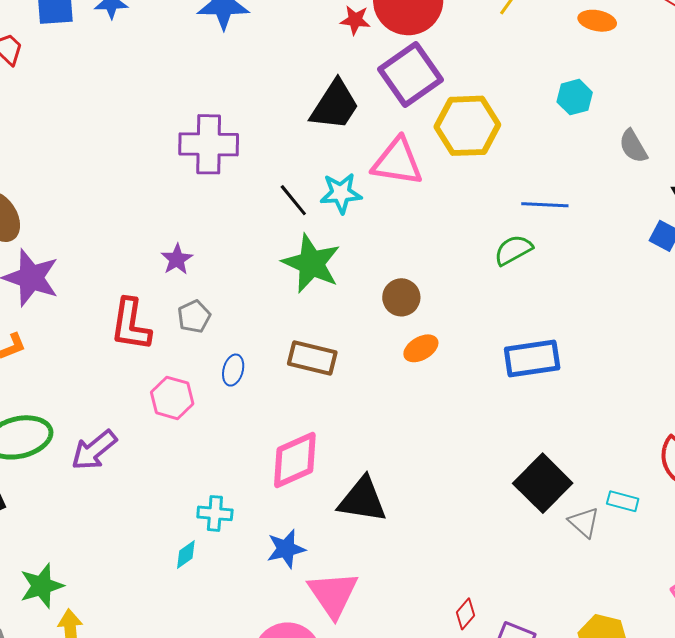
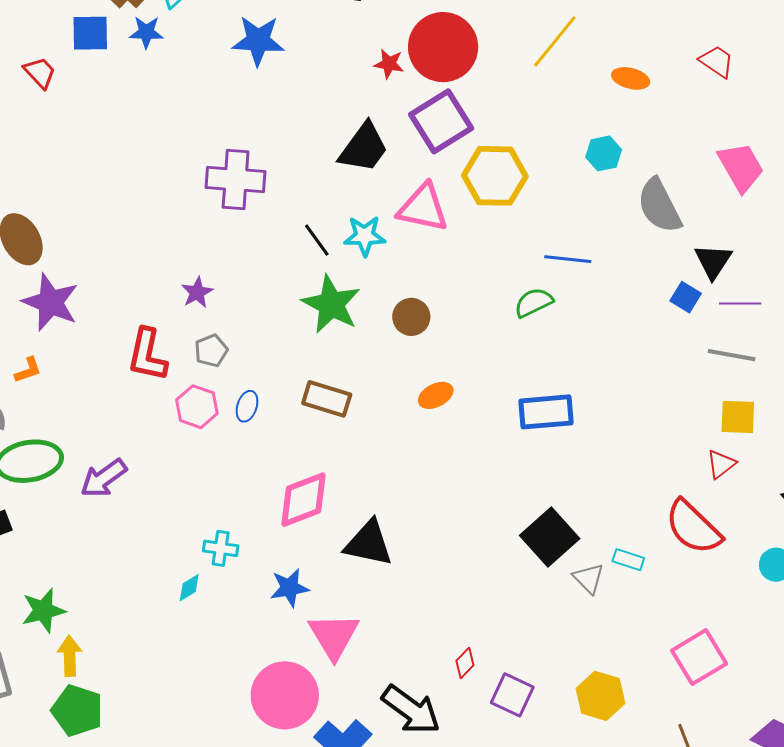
gray semicircle: (633, 146) -> (659, 206), size x1.6
brown circle: (401, 297) -> (411, 317), moved
pink hexagon: (172, 398) -> (197, 407), moved

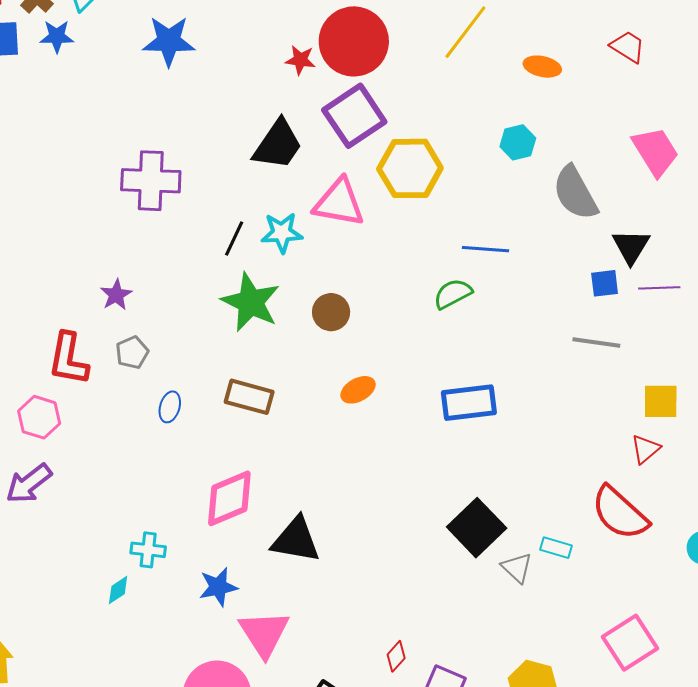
black line: (317, 240) -> (234, 239), turned 63
blue square: (686, 297) -> (605, 283), turned -36
gray line: (732, 355) -> (596, 342), moved
pink hexagon: (197, 407) -> (39, 417), moved

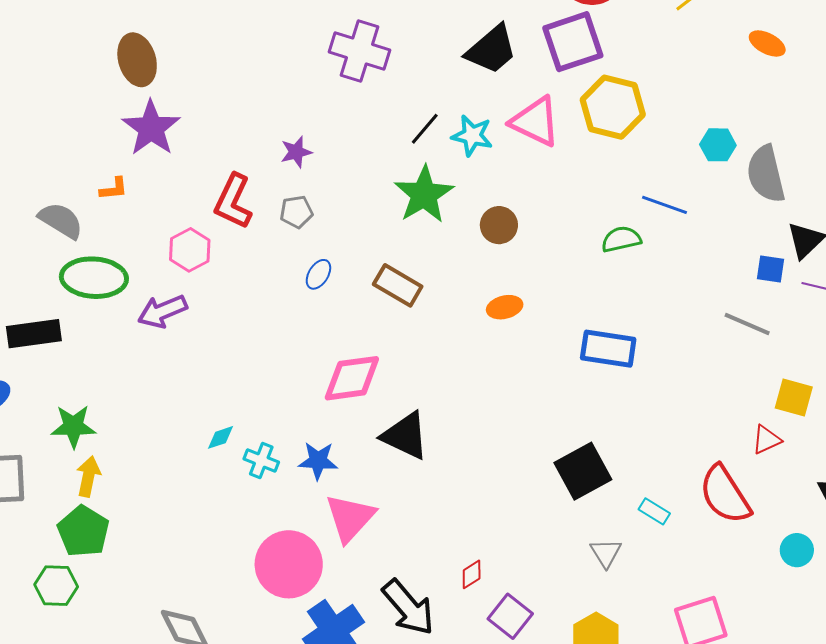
cyan hexagon: (518, 142) -> (718, 145), moved
cyan cross: (148, 550) -> (261, 460), moved
gray triangle: (517, 568) -> (606, 553), moved

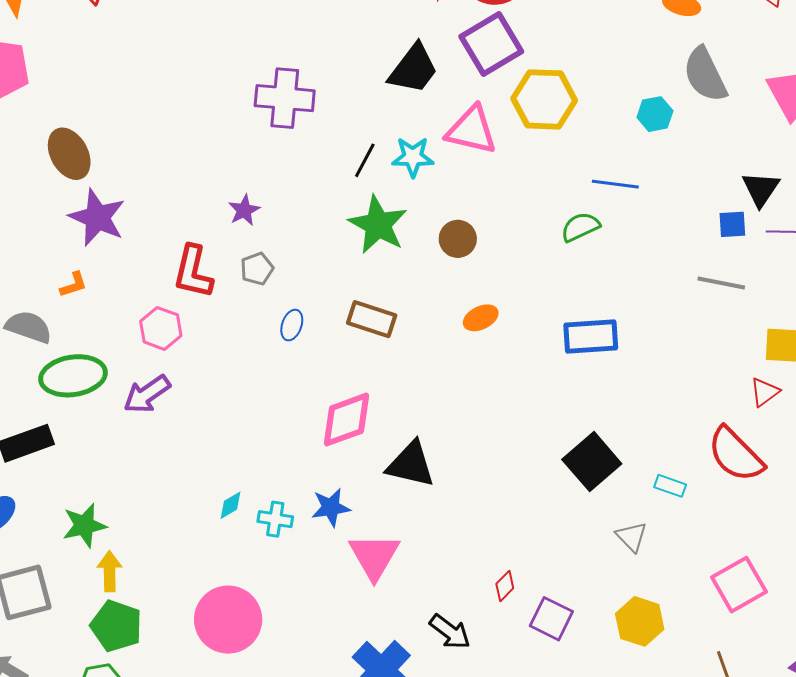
gray semicircle: (766, 174) -> (705, 75), moved
pink circle: (289, 564) -> (228, 620), moved
black arrow: (408, 607) -> (450, 632), size x0.7

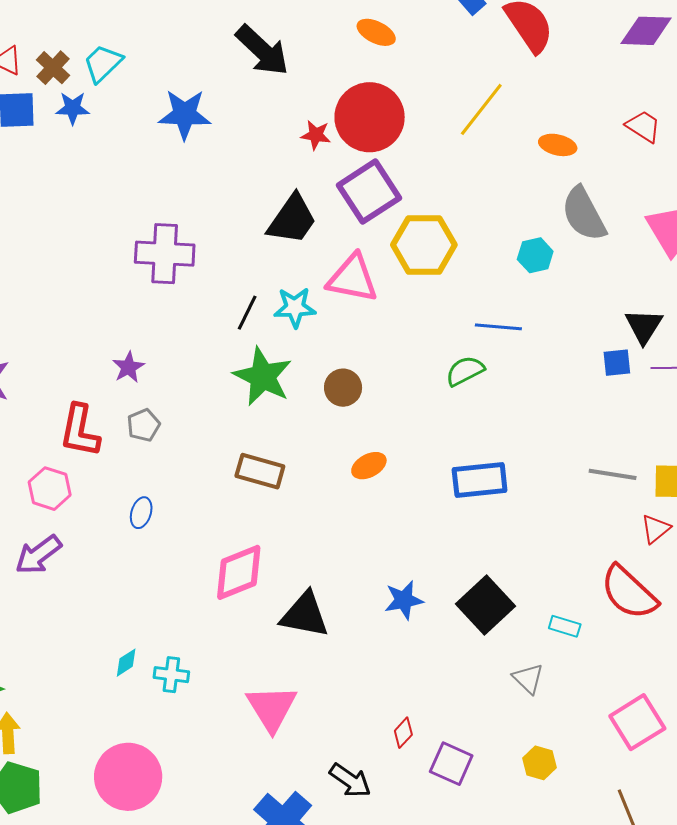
gray line: (721, 283) -> (613, 474), moved
blue ellipse: (292, 325) -> (141, 513), moved
blue star: (331, 507) -> (404, 600), moved
yellow hexagon: (640, 621) -> (539, 763), size x0.7

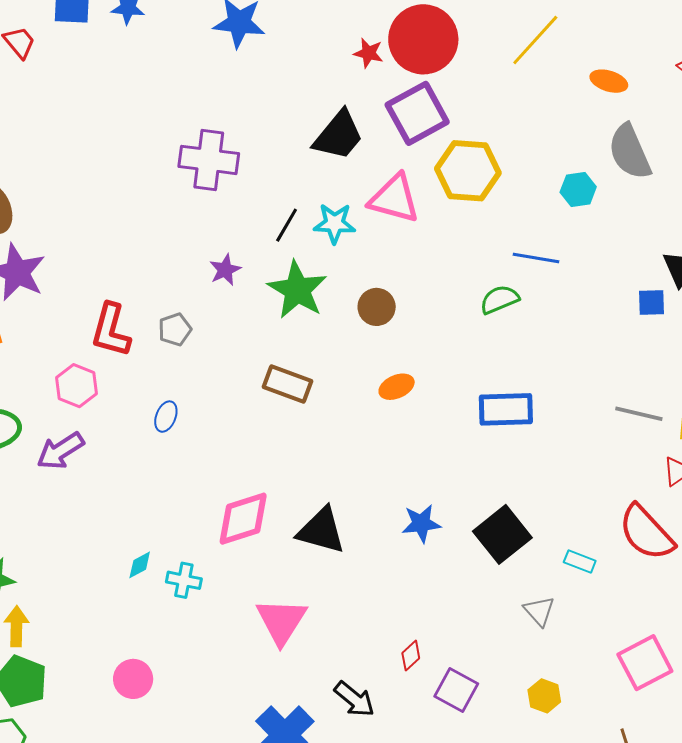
purple star: (128, 367) -> (225, 270), moved
pink diamond: (239, 572) -> (243, 519), moved
pink circle: (128, 777) -> (133, 679), size x0.6

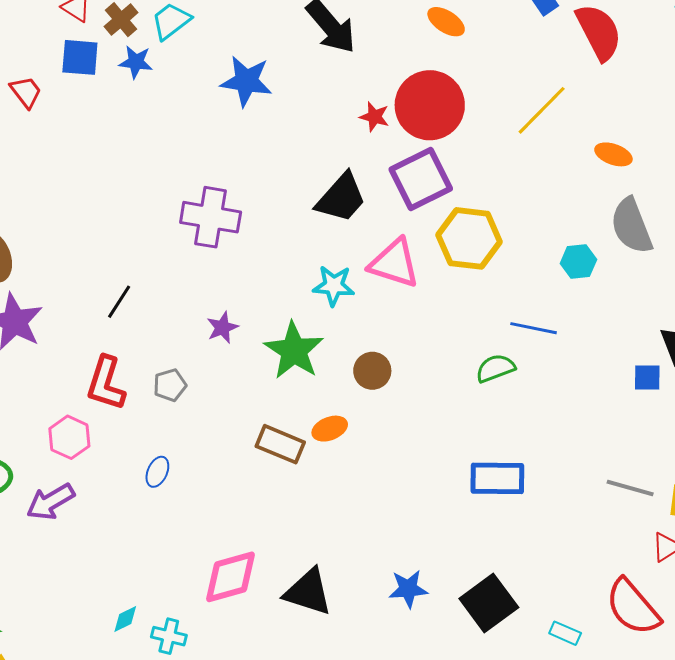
black line: (287, 225) -> (119, 302), moved
orange ellipse: (397, 387) -> (330, 429), moved

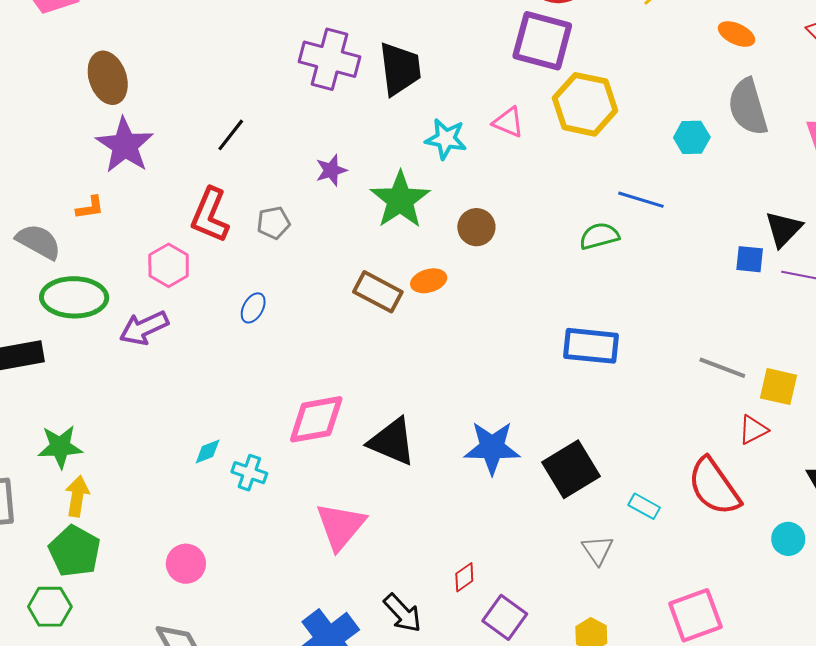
purple square: (421, 179) -> (542, 41), turned 36
black trapezoid: (341, 198) -> (400, 69), moved, turned -54
pink triangle: (394, 263) -> (508, 122), size x0.6
blue star: (408, 589) -> (492, 448), size x1.4

